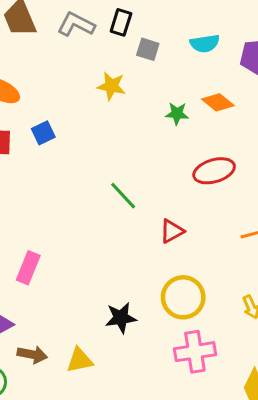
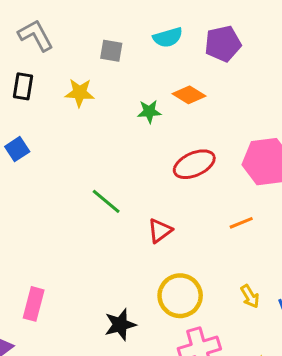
black rectangle: (121, 22) -> (23, 86), moved
gray L-shape: (76, 24) -> (36, 35), turned 42
pink rectangle: (28, 268) -> (34, 304), moved

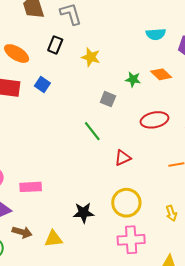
gray square: (111, 51) -> (108, 99), moved
blue square: (17, 149) -> (42, 85), turned -35
pink rectangle: (34, 304) -> (31, 187), turned 60

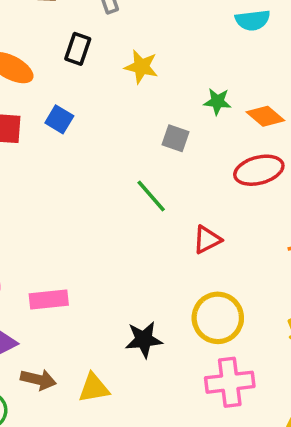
orange diamond: (161, 74) -> (265, 116), moved

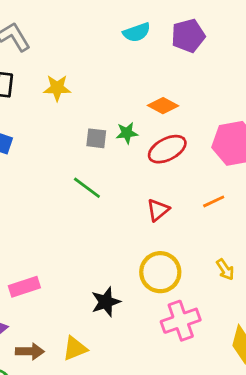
green star: (217, 102) -> (127, 133), moved
red triangle: (207, 240) -> (158, 210), moved

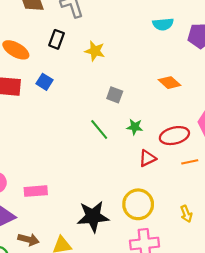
green star: (127, 133) -> (135, 127), moved
red ellipse: (167, 149) -> (174, 136), moved
black star: (106, 302) -> (93, 217), size x1.4

